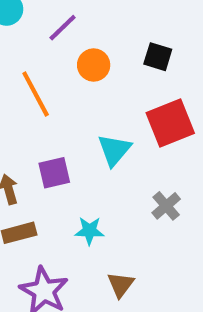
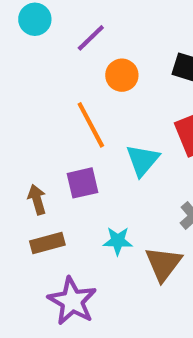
orange line: (36, 94) -> (91, 125), moved
brown triangle: (121, 285) -> (163, 264), moved, size x1.4

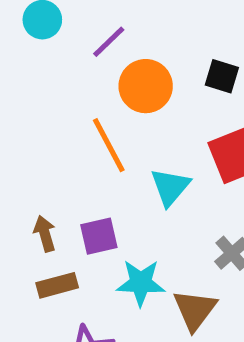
orange circle: (122, 75) -> (146, 86), size x1.4
purple square: (83, 183) -> (99, 236), moved
cyan star: (118, 241) -> (141, 283), size x1.4

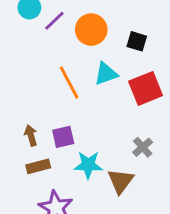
purple line: (109, 42) -> (54, 21), moved
orange circle: (146, 86) -> (91, 30), moved
cyan triangle: (170, 187) -> (106, 74), moved, turned 30

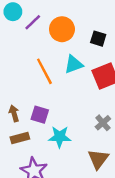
purple square: (63, 137) -> (40, 115), turned 30
brown triangle: (121, 181) -> (98, 159), moved

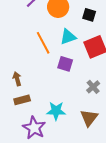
purple square: (40, 115) -> (65, 64), moved
cyan star: (60, 137) -> (56, 111), moved

